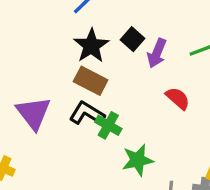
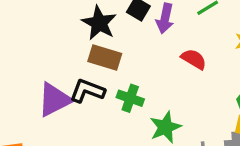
purple triangle: (34, 113) -> (54, 100), turned 51
black L-shape: (87, 113) -> (87, 91), moved

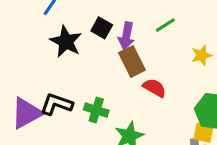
brown rectangle: (105, 58) -> (132, 61), moved, turned 48
red semicircle: (194, 59) -> (154, 88), moved

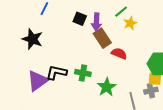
black star: (66, 42) -> (32, 39), moved
yellow star: (202, 55) -> (130, 23), moved

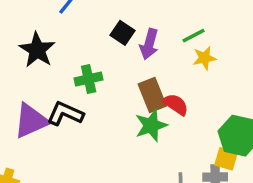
brown rectangle: (102, 38) -> (152, 95), moved
green cross: (83, 73) -> (89, 79), moved, turned -35
green star: (107, 87) -> (151, 125), moved

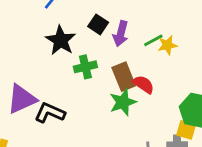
green line: (194, 36) -> (153, 40), moved
black star: (37, 50) -> (61, 40), moved
green cross: (89, 79) -> (85, 67), moved
black L-shape: (65, 114) -> (50, 113), moved

